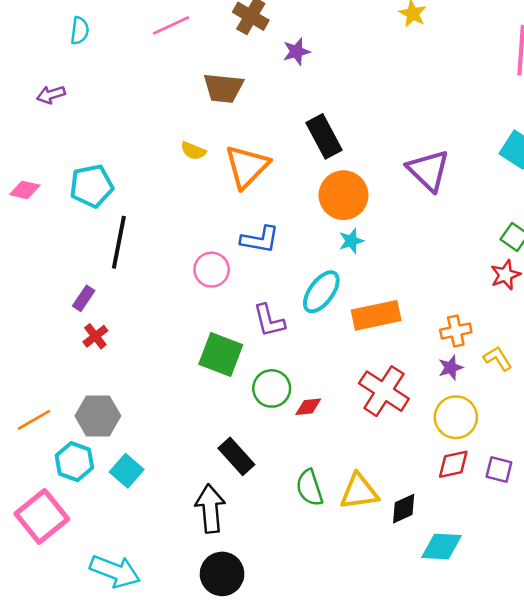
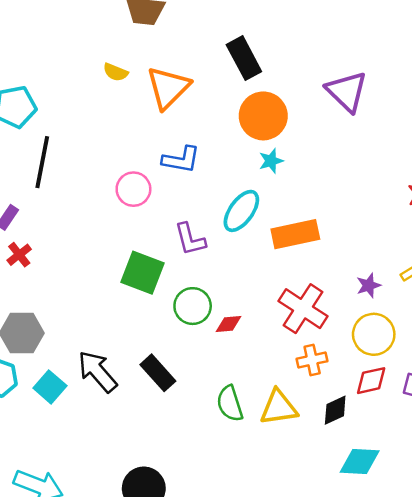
orange cross: (456, 331) -> (312, 360), moved
black arrow: (210, 509) -> (98, 372), moved, turned -36
black diamond: (404, 509) -> (335, 410), moved

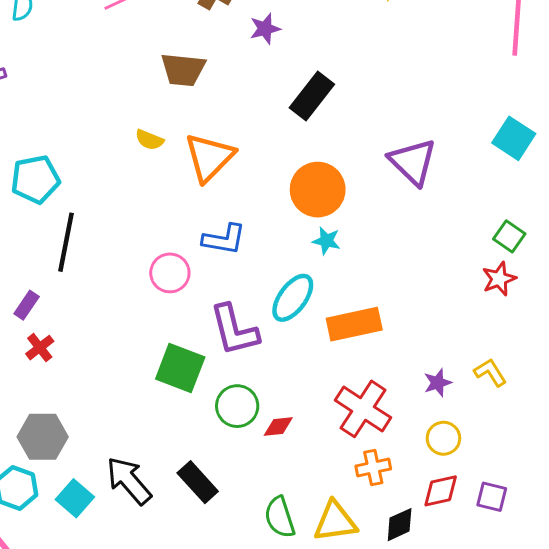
black rectangle: (244, 58) -> (312, 96), moved, turned 66
cyan star: (271, 161) -> (326, 241), turned 30
purple L-shape: (190, 239) -> (234, 330), size x1.4
yellow circle: (374, 334) -> (443, 438), size x0.7

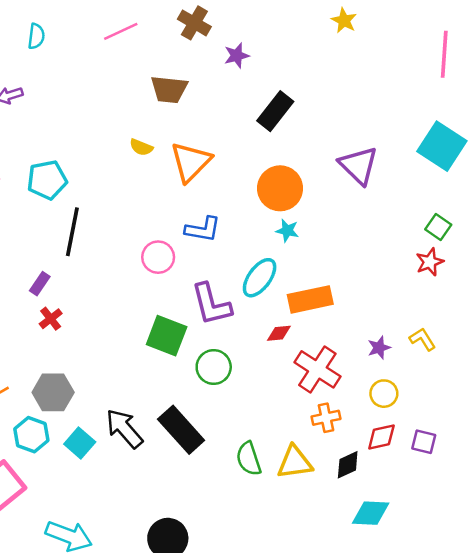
cyan square: (514, 138) -> (442, 146), size x1.4
red diamond: (278, 427) -> (279, 333), moved
black rectangle: (198, 482) -> (181, 430), size x1.4

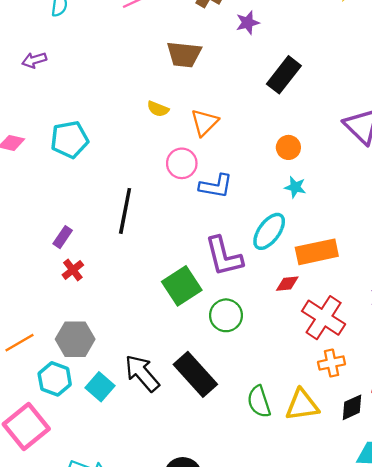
orange triangle: (191, 162) -> (204, 122), size x0.7
orange circle: (280, 188) -> (288, 147), size x0.6
black line: (72, 232) -> (125, 211), moved
pink circle: (158, 257) -> (182, 163), moved
green square: (167, 336) -> (182, 286), turned 36

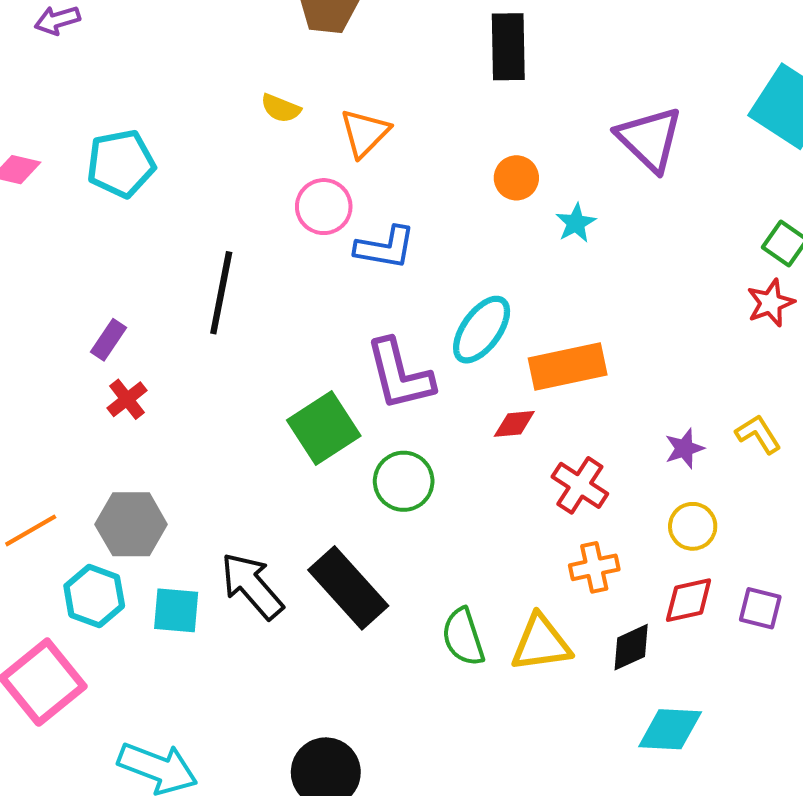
black rectangle: (284, 75) -> (508, 47), turned -39
cyan star: (295, 187) -> (576, 223), moved, turned 30
red cross: (324, 318) -> (580, 485), size x0.7
cyan square: (100, 387) -> (176, 610), turned -36

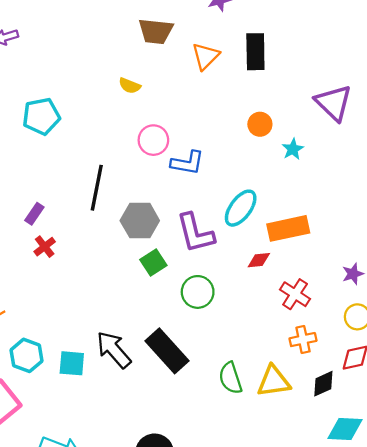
orange triangle: (365, 133) -> (206, 56), moved
green square: (324, 428) -> (153, 262), size x0.7
gray hexagon: (131, 524) -> (140, 221), moved

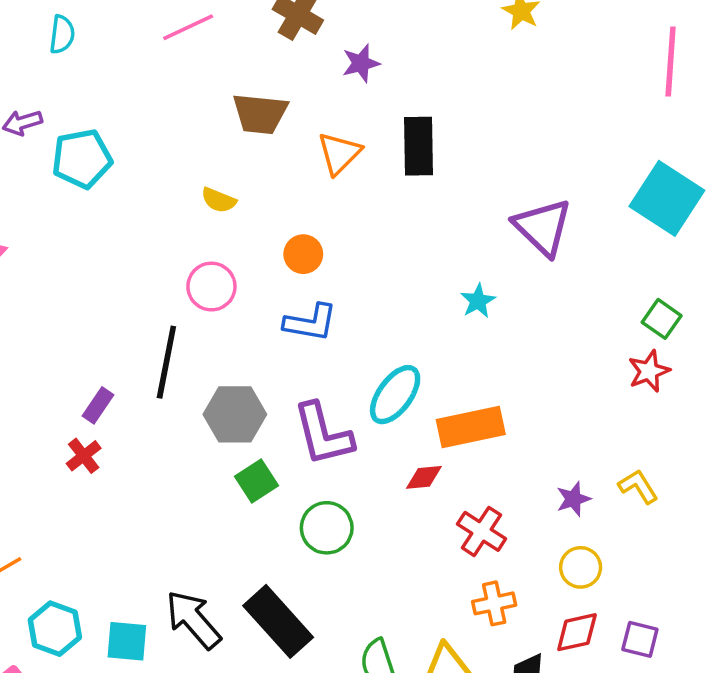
cyan pentagon: (41, 116) -> (82, 159), moved
orange circle: (260, 124) -> (303, 254), moved
pink circle: (153, 140) -> (211, 287), moved
purple rectangle: (34, 214) -> (98, 405), moved

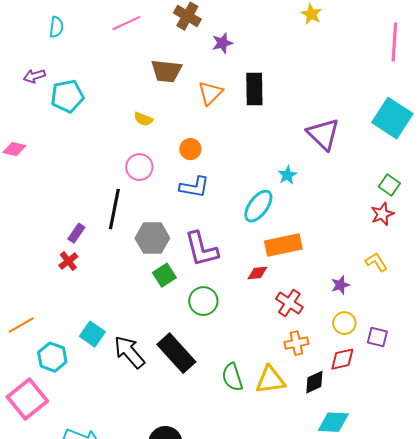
cyan ellipse: (395, 395) -> (258, 206), moved
yellow L-shape: (638, 486) -> (376, 262), moved
purple square: (640, 639) -> (377, 337), moved
cyan square: (127, 641) -> (92, 334), moved, turned 30

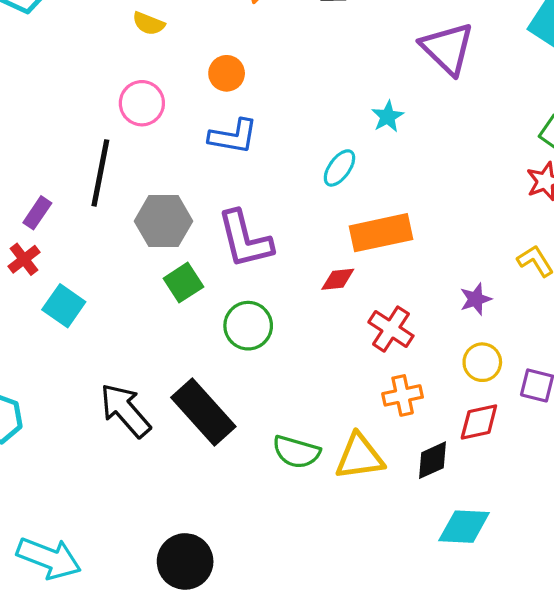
cyan ellipse: (258, 206) -> (339, 168), size x0.7
cyan square: (92, 334) -> (64, 306), moved
green semicircle: (232, 377) -> (296, 452), turned -56

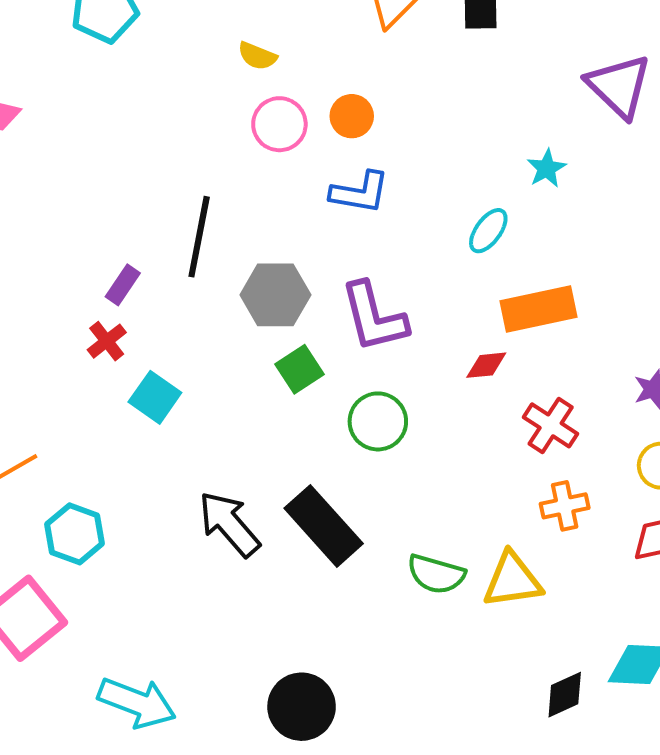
pink circle: (142, 103) -> (279, 124), moved
black diamond: (432, 460) -> (565, 695), moved

